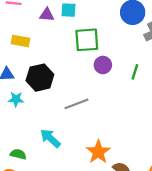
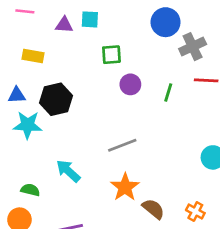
green square: (87, 40) -> (111, 55), size x0.7
cyan star: (16, 99) -> (28, 125), size x1.5
gray line: (77, 104) -> (122, 145), moved

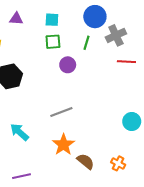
cyan square: (90, 19) -> (52, 20), moved
green line: (168, 93) -> (87, 43), moved

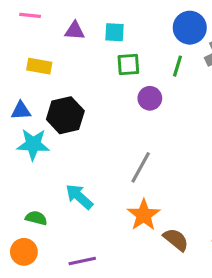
cyan square: (52, 20) -> (114, 32), moved
gray line: (61, 112) -> (141, 167), turned -40

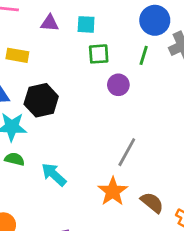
gray line: (141, 167) -> (127, 152), moved
green semicircle: (36, 218) -> (15, 159), moved
brown semicircle: (176, 240) -> (152, 203), moved

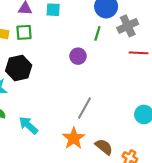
green square: (99, 54) -> (24, 32), moved

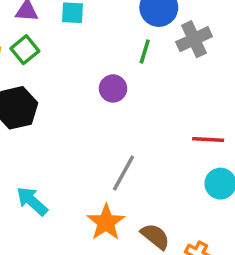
green square: (24, 32) -> (25, 50), turned -35
red line: (138, 53) -> (208, 140), moved

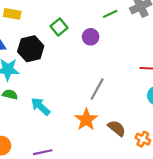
green square: (25, 50) -> (59, 27), moved
green line: (145, 51) -> (110, 14), turned 48

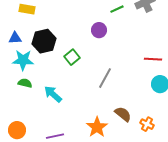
green square: (59, 27) -> (72, 57), moved
orange star: (86, 120) -> (97, 127), moved

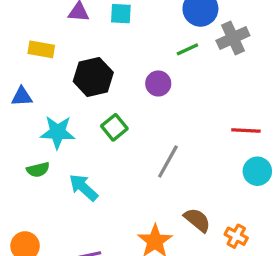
black hexagon: (44, 41) -> (93, 77), moved
cyan star: (23, 60) -> (58, 132), moved
green semicircle: (25, 83) -> (38, 170), turned 152

